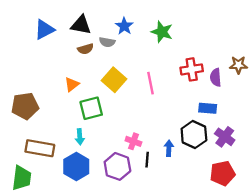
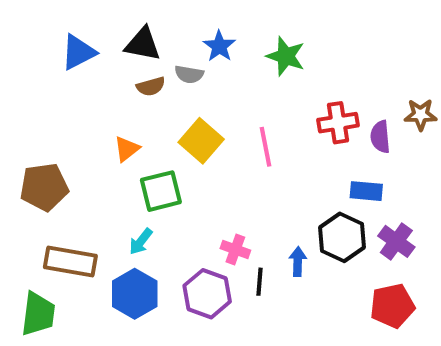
cyan arrow: (80, 137) -> (141, 241), turned 42

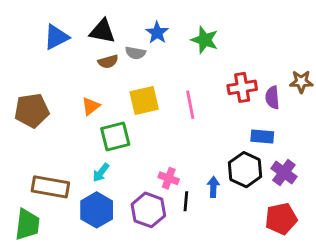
yellow square: (201, 141) -> (144, 100), turned 36
brown pentagon: (44, 187) -> (32, 111), moved

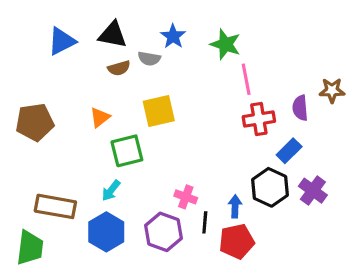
red cross: (242, 87) -> (259, 119), moved
pink line: (190, 105) -> (246, 79), moved
blue rectangle: (262, 136) -> (289, 151), turned -50
red pentagon: (281, 219) -> (237, 241), moved

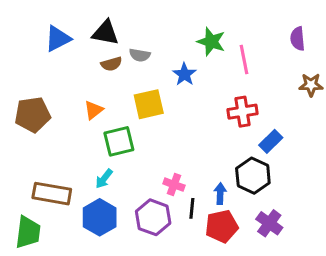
blue star: (173, 36) -> (184, 74), moved
pink line: (246, 79) -> (244, 59), moved
purple semicircle: (300, 108) -> (298, 39), moved
purple cross: (313, 191) -> (269, 223), moved

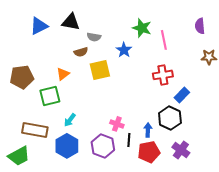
brown semicircle: (111, 64) -> (81, 52), moved
green square: (119, 141) -> (50, 96), moved
green trapezoid: (28, 232) -> (19, 156), turned 55

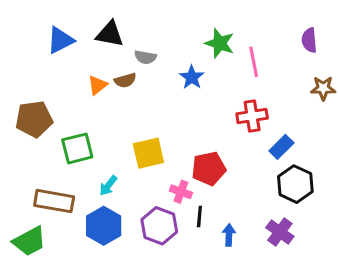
yellow square: (100, 70) -> (148, 153), moved
orange triangle: (63, 74) -> (97, 85), moved
black hexagon: (170, 118) -> (295, 184), moved
blue arrow: (148, 130) -> (229, 235), moved
red pentagon: (149, 152) -> (209, 169), moved

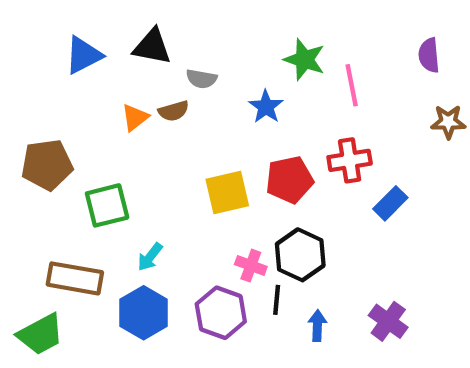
yellow square: (148, 153) -> (227, 193), moved
red pentagon: (209, 169) -> (289, 180), moved
black hexagon: (295, 184) -> (300, 255), moved

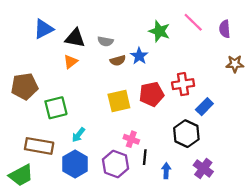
black triangle: (152, 47) -> (75, 38), moved
pink line: (352, 85) -> (193, 22), moved, turned -35
brown semicircle: (174, 111) -> (118, 60), moved
black hexagon: (300, 255) -> (186, 134), moved

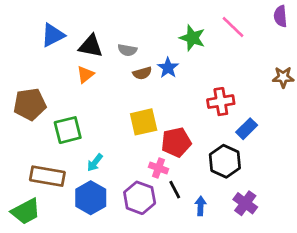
purple semicircle: (225, 29) -> (280, 16), moved
red pentagon: (152, 94) -> (176, 142), moved
black line: (145, 157) -> (175, 190), turned -32

